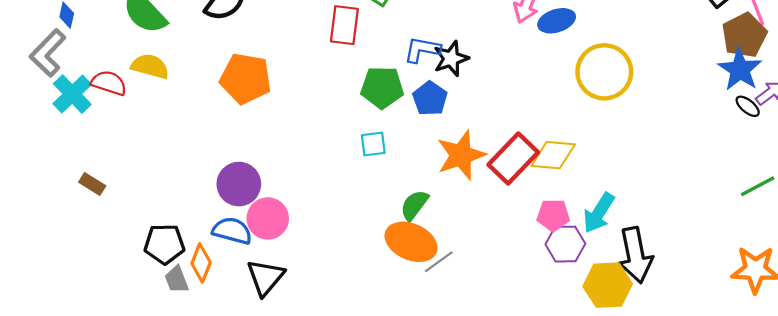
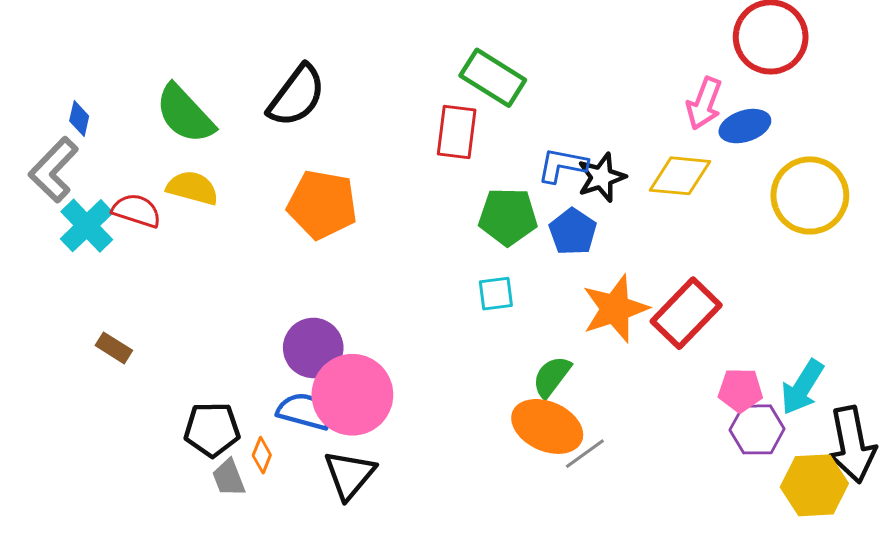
yellow diamond: (553, 155) -> (680, 176), moved
pink circle: (268, 218) -> (352, 395), size x1.4
orange diamond: (201, 263) -> (262, 455), size x0.7

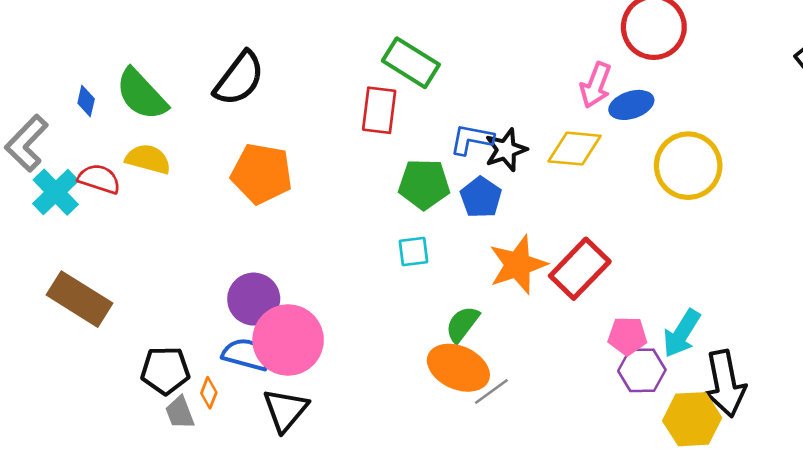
blue diamond: (79, 118) -> (86, 101), moved
brown rectangle: (114, 348) -> (79, 299), size x2.0

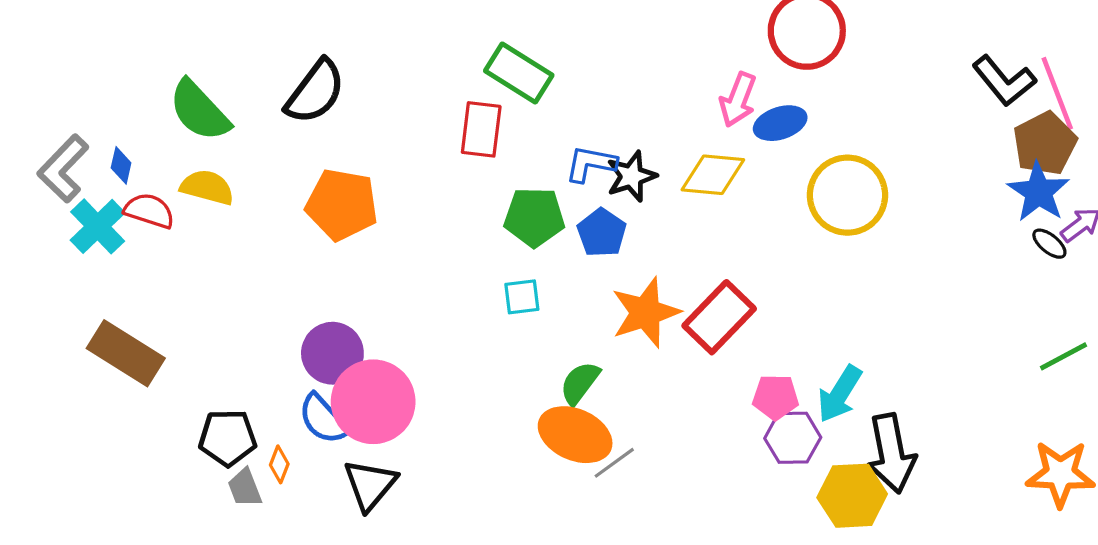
blue diamond: (86, 101) -> (121, 165), moved
blue semicircle: (246, 355) -> (323, 419), turned -147

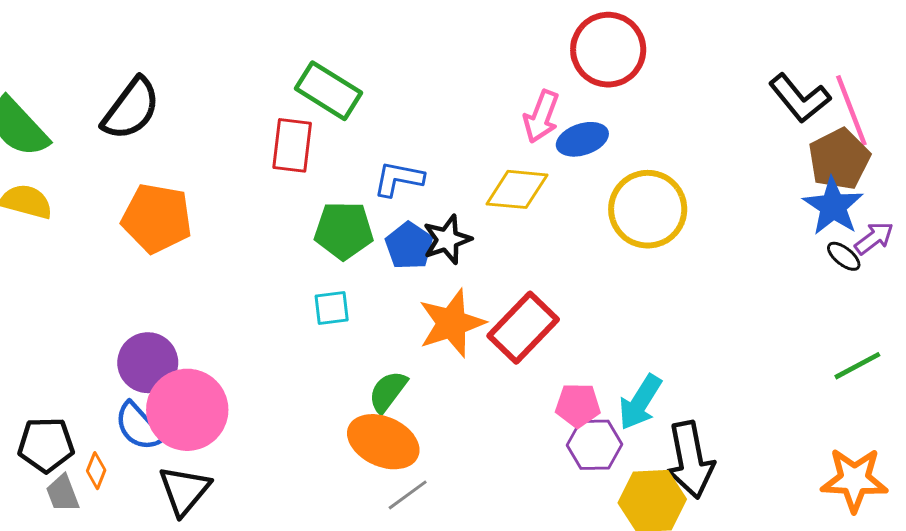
black star: (631, 176) -> (447, 240), moved
gray line: (614, 463) -> (408, 495), moved

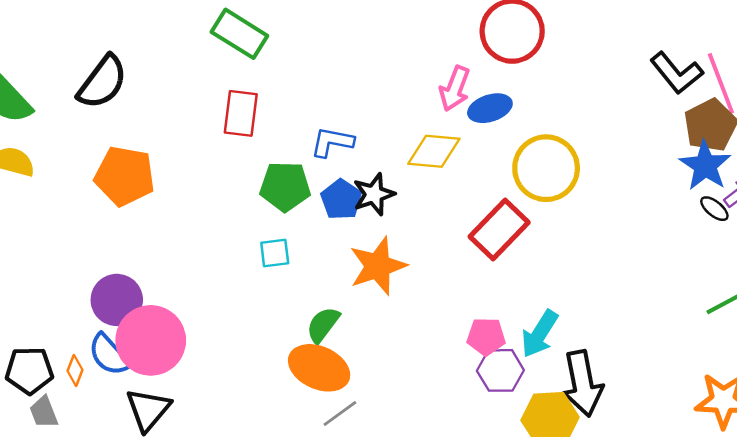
green rectangle: (329, 91) -> (239, 34), moved
red rectangle: (523, 328) -> (499, 229), moved
orange diamond: (96, 471) -> (75, 370), moved

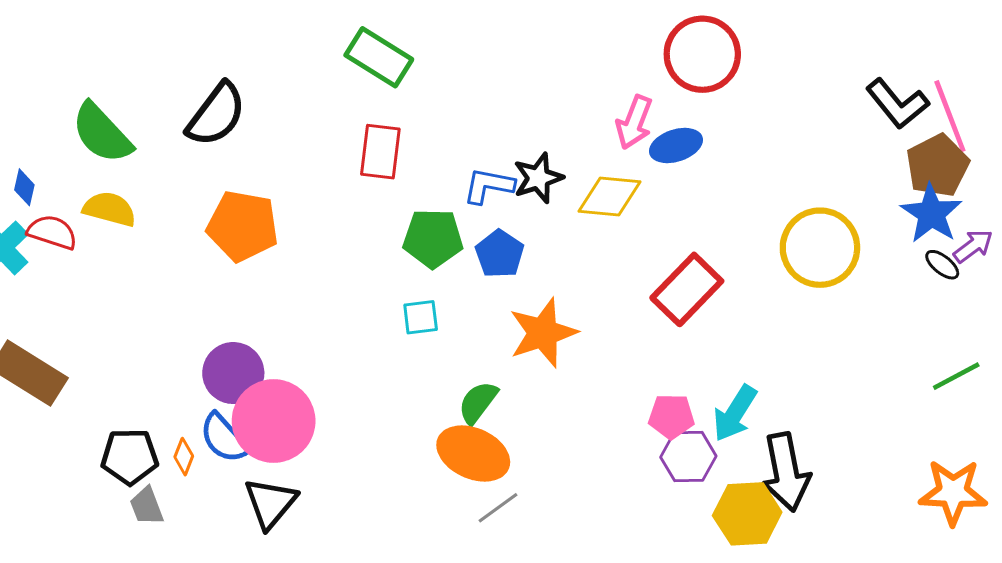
yellow circle: (546, 168) -> (820, 248), moved
black star: (374, 194) -> (538, 178), moved

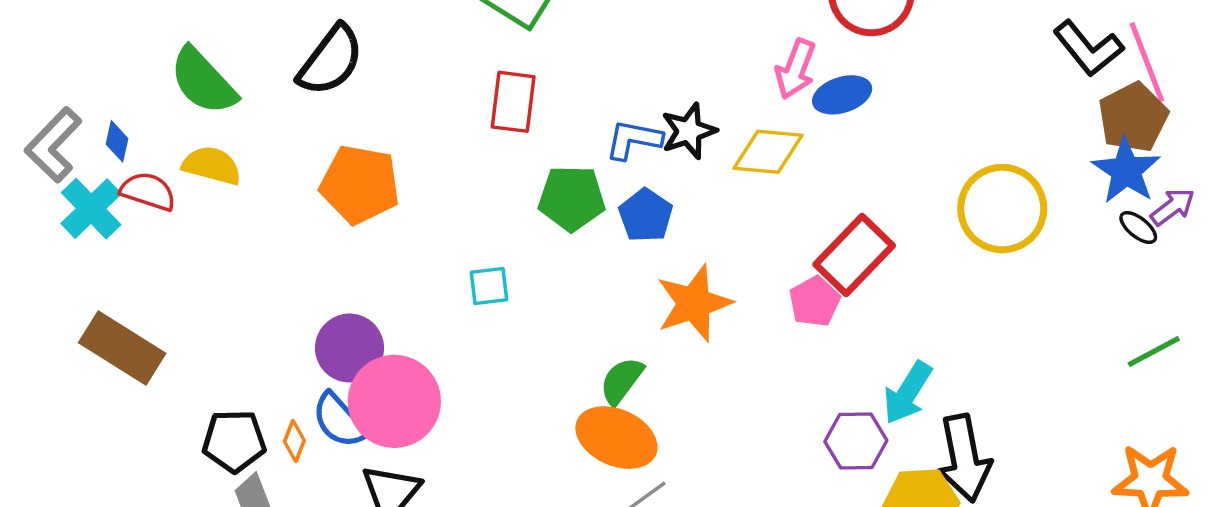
cyan square: (421, 317) -> (489, 286), moved
pink pentagon: (671, 416) -> (814, 302), moved, turned -30

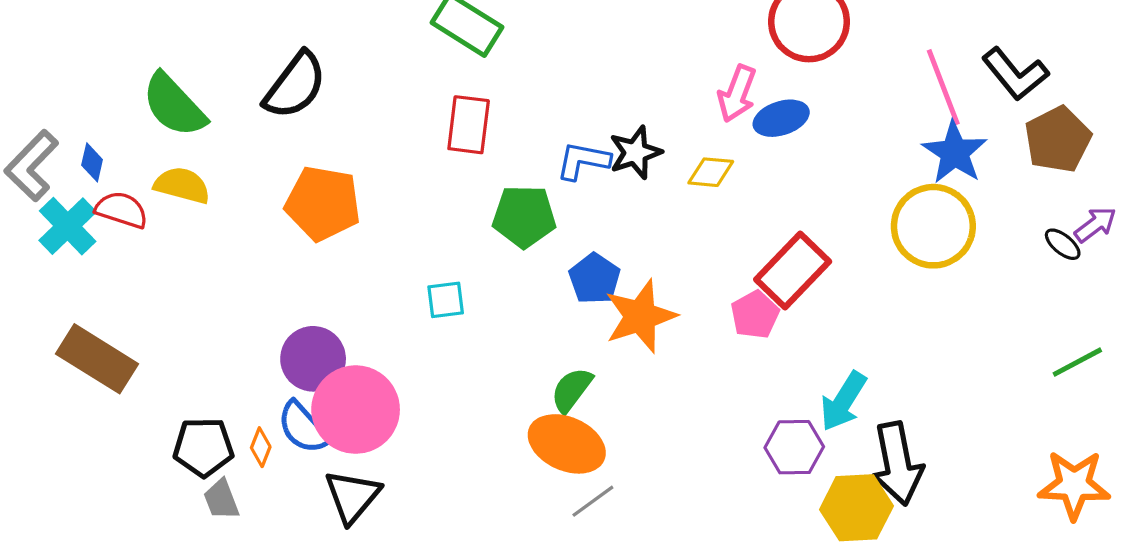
pink line: (1147, 62) -> (943, 87), moved
yellow diamond: (768, 152) -> (711, 172), size x0.7
blue star: (1126, 171) -> (955, 153), moved
blue pentagon: (646, 215) -> (595, 279), moved

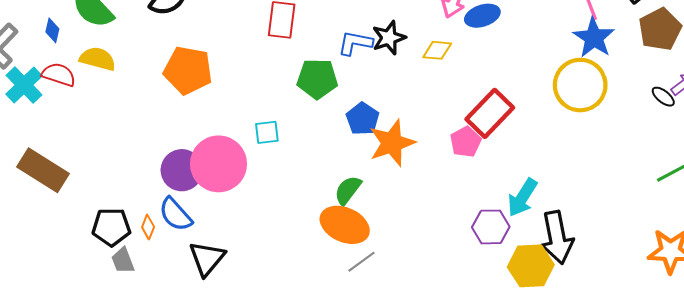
blue diamond: (92, 162) -> (52, 30), moved
pink circle: (356, 410) -> (219, 164), moved

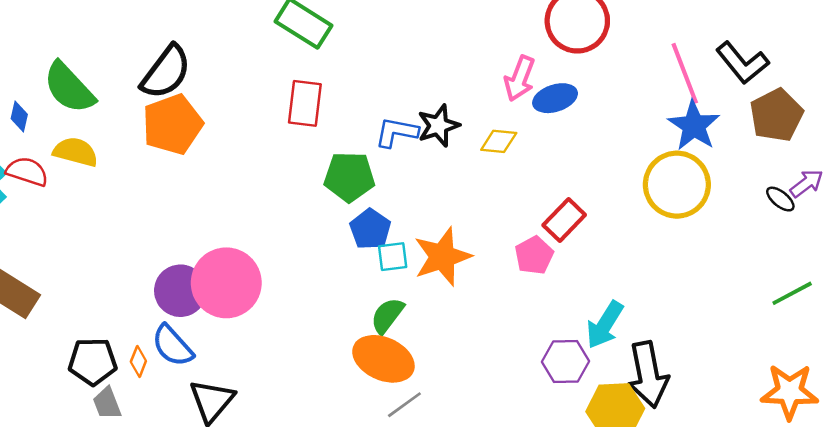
orange pentagon: (188, 70) -> (173, 124), moved, turned -30
red rectangle: (490, 113) -> (564, 220), size x0.7
blue pentagon: (363, 119) -> (370, 229), moved
cyan square: (267, 132) -> (393, 257), moved

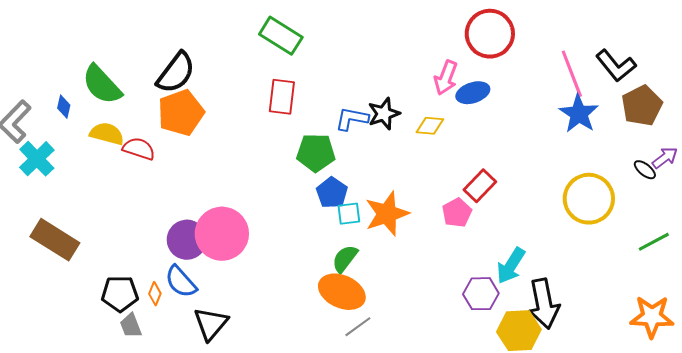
red semicircle: (27, 172) -> (139, 149), moved
yellow circle: (677, 185) -> (589, 199), moved

